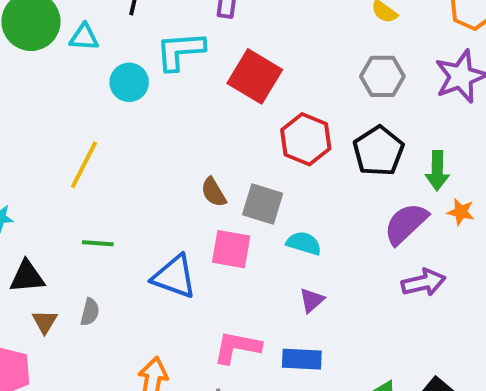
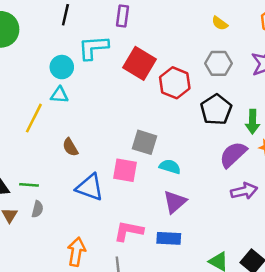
cyan triangle: (84, 37) -> (59, 95), moved
red hexagon: (306, 139) -> (175, 83), moved
brown semicircle: (214, 192) -> (70, 147), moved
green line: (98, 243) -> (29, 185), moved
purple triangle: (312, 300) -> (175, 202), size x1.5

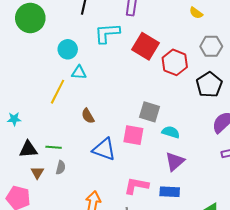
yellow semicircle: (220, 23) -> (196, 13), moved
cyan circle: (62, 67) -> (68, 49), moved

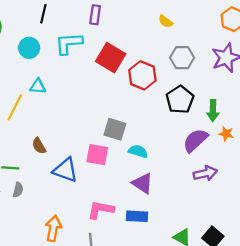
cyan circle: (68, 49) -> (29, 48), moved
brown semicircle: (88, 116) -> (39, 146), moved
purple triangle: (175, 161) -> (142, 183), turned -45

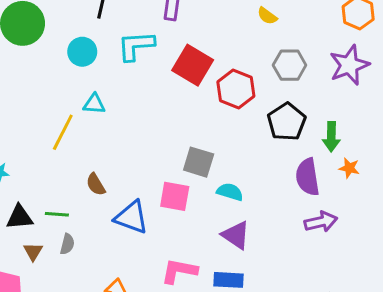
purple semicircle: (195, 140) -> (307, 177), turned -56

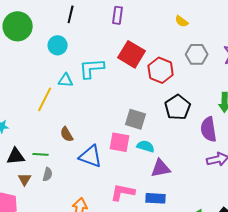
cyan L-shape: (136, 46) -> (92, 68), moved
black pentagon: (287, 122) -> (178, 107), moved
cyan semicircle: (230, 192) -> (146, 146), moved
purple triangle: (236, 235) -> (161, 168), turned -45

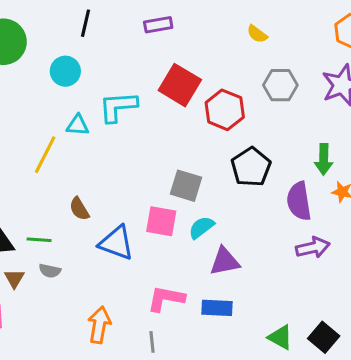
purple rectangle: (118, 15) -> (158, 25), turned 72
cyan semicircle: (146, 146) -> (201, 227), turned -54
gray semicircle: (48, 174) -> (50, 271), turned 88

